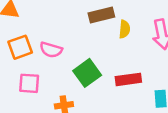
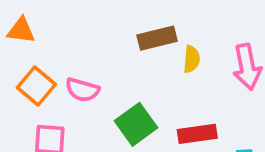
orange square: (20, 47) -> (36, 86), turned -30

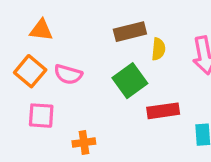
orange triangle: (21, 30) -> (41, 30), moved
green square: (136, 124) -> (130, 81), moved

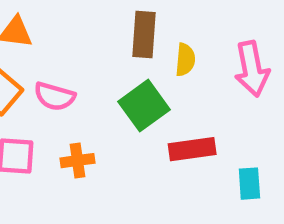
brown rectangle: (130, 32) -> (144, 34), turned -72
orange cross: (84, 143) -> (77, 161), moved

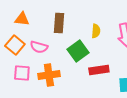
brown rectangle: (144, 34) -> (59, 23), moved
orange cross: (77, 161) -> (49, 75), size x1.5

